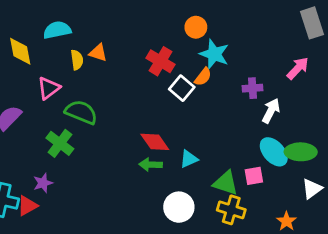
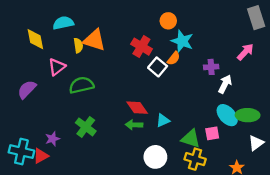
orange triangle: (98, 53) -> (94, 40), size x1.6
green semicircle: (81, 112) -> (81, 85), turned -35
green cross: (60, 143) -> (86, 127), moved

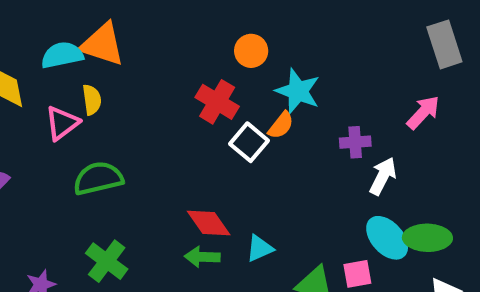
orange circle: (168, 21) -> (251, 51), moved
orange triangle: (94, 40) -> (102, 44), moved
pink triangle: (57, 67) -> (62, 123), moved

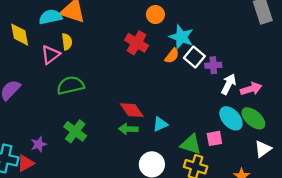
pink arrow: (423, 112) -> (251, 89), moved, turned 30
white square: (249, 142) -> (194, 57), moved
green ellipse: (427, 238) -> (253, 118), turned 40

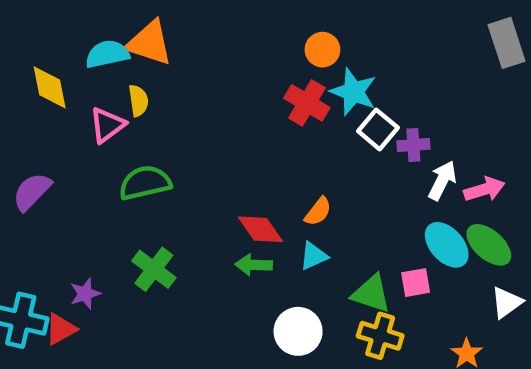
orange circle: (155, 15) -> (322, 50), moved
red cross: (137, 43) -> (307, 103), moved
orange semicircle: (172, 56) -> (318, 212), moved

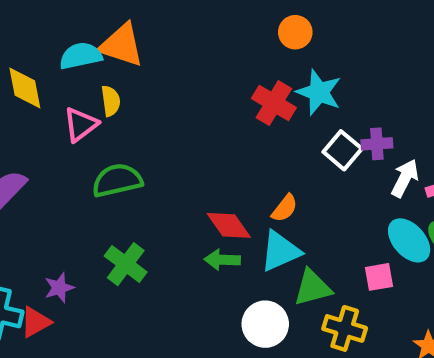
orange circle: (322, 50) -> (295, 32), moved
white square: (378, 129) -> (343, 150), moved
cyan triangle: (314, 256) -> (280, 251), size x1.5
green triangle: (371, 294) -> (312, 288), moved, turned -33

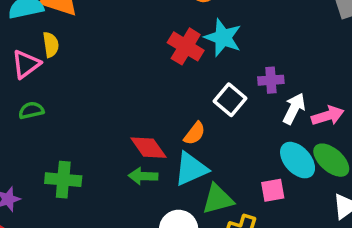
white square: (343, 150) -> (230, 100), moved
green semicircle: (117, 180) -> (31, 110), moved, size x0.6
green cross: (126, 264) -> (63, 180), turned -32

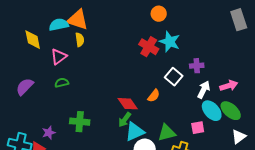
yellow semicircle: (51, 45) -> (80, 40), moved
white arrow: (294, 109) -> (204, 90), moved
cyan triangle: (191, 169) -> (135, 132), moved
green arrow: (143, 176) -> (125, 120), turned -56

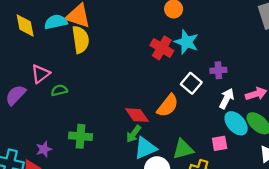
yellow diamond: (33, 40) -> (25, 25), moved
yellow semicircle: (80, 40) -> (80, 40), size x1.6
pink triangle: (59, 57) -> (40, 74), moved
orange semicircle: (154, 96) -> (168, 106), size x1.5

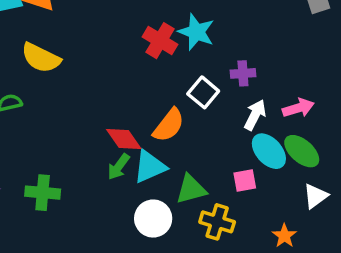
yellow semicircle: (80, 40) -> (41, 58), moved, turned 124
green cross: (80, 136) -> (43, 193), moved
cyan triangle: (145, 148) -> (150, 167), moved

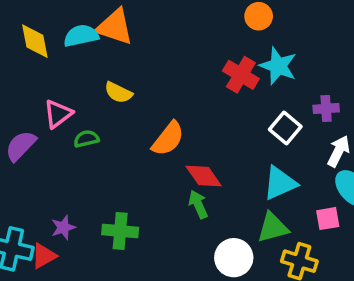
yellow semicircle: (41, 58) -> (118, 93), size x0.7
orange semicircle: (169, 125) -> (168, 139), moved
green arrow: (119, 167) -> (198, 204), turned 120
cyan triangle: (150, 167) -> (280, 183), moved

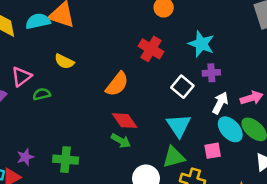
cyan star: (278, 66) -> (201, 44), moved
orange semicircle: (168, 139) -> (117, 84), moved
cyan triangle: (280, 183) -> (179, 126), turned -40
green arrow: (198, 204) -> (121, 141), turned 144

